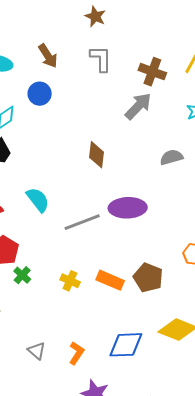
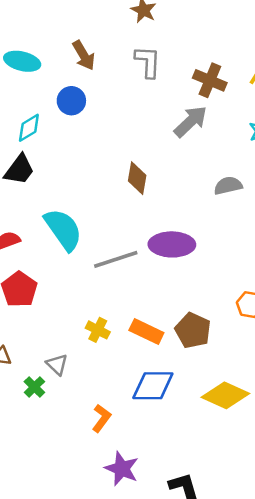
cyan semicircle: (38, 200) -> (63, 229), size x1.4
green cross: (22, 275) -> (34, 387), moved
blue diamond: (126, 345) -> (153, 386), moved
gray triangle: (37, 351) -> (57, 364), moved

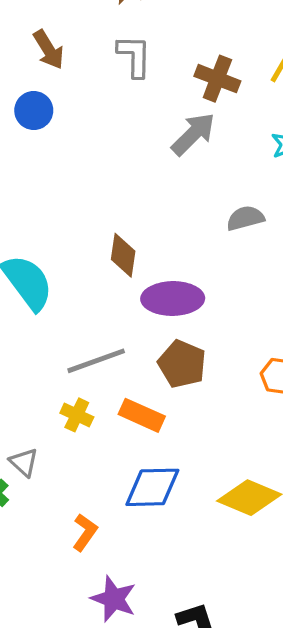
brown diamond: (137, 178) -> (123, 255), moved
gray line: (116, 259) -> (96, 361), moved
brown pentagon: (193, 330) -> (182, 364), moved

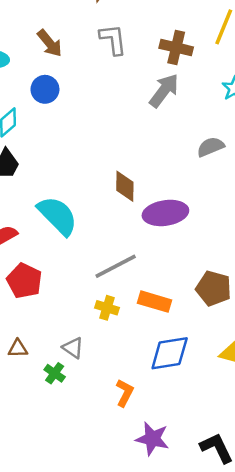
brown pentagon: (182, 364) -> (214, 288), moved

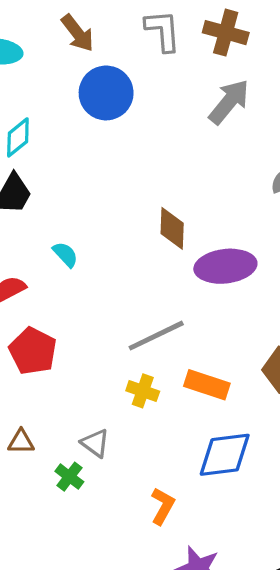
brown cross: (176, 48) -> (226, 33), moved
blue circle: (45, 89) -> (106, 93), moved, size x1.4
cyan semicircle: (58, 216) -> (65, 254), moved, size x0.5

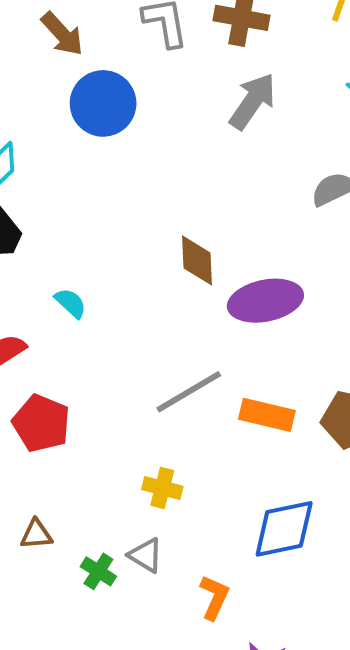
orange rectangle: (207, 385) -> (267, 415), moved
yellow cross: (143, 391) -> (162, 488), moved
gray triangle: (95, 443) -> (146, 555), moved

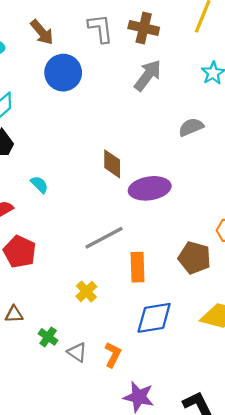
orange rectangle: (267, 415) -> (138, 267), moved, turned 72
yellow cross: (162, 488) -> (86, 291), turned 30
gray triangle: (146, 555) -> (77, 352), moved

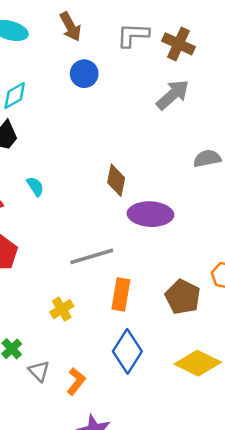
gray L-shape: (100, 28) -> (133, 35), turned -92
blue circle: (63, 73) -> (84, 74), size x0.7
blue diamond: (154, 318) -> (127, 351), turned -60

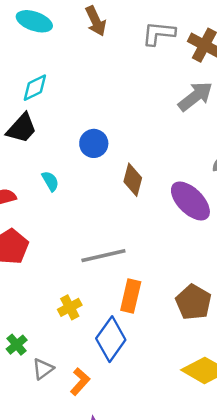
blue circle: (84, 74) -> (94, 143), moved
purple ellipse: (150, 214) -> (190, 201), moved, turned 39
blue diamond: (127, 351) -> (111, 339), moved
gray triangle: (39, 371) -> (43, 369), turned 35

